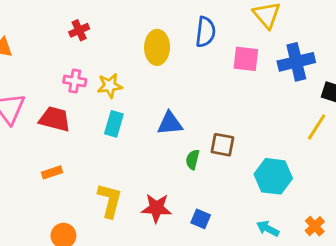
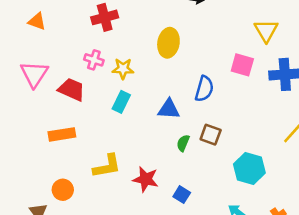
red cross: (79, 30) -> (105, 17), size x1.5
blue semicircle: (205, 32) -> (204, 89), moved
orange rectangle: (52, 172) -> (62, 134), size x1.5
yellow L-shape: (110, 200) -> (107, 166), turned 56

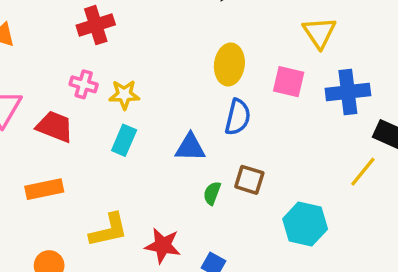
yellow ellipse: (168, 43) -> (229, 64), moved

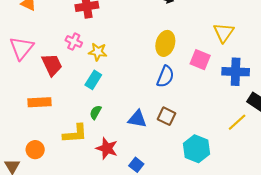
red trapezoid: (55, 127) -> (52, 65), turned 35
blue triangle: (190, 147) -> (137, 119), moved
green semicircle: (212, 193) -> (96, 112), moved

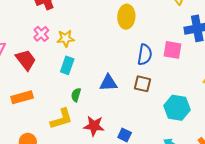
pink cross: (74, 42) -> (41, 34), turned 35
pink square: (200, 60) -> (172, 50), moved
blue semicircle: (165, 77) -> (145, 55), moved
blue triangle: (137, 119) -> (108, 83), moved

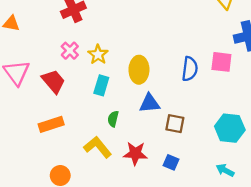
yellow ellipse: (126, 17) -> (139, 70), moved
yellow star: (66, 38) -> (98, 55), turned -30
brown square: (142, 84) -> (175, 124), moved
yellow L-shape: (61, 119) -> (98, 147), turned -110

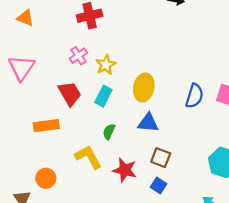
red trapezoid: (53, 81) -> (70, 94), moved
brown square: (175, 124) -> (161, 158), moved

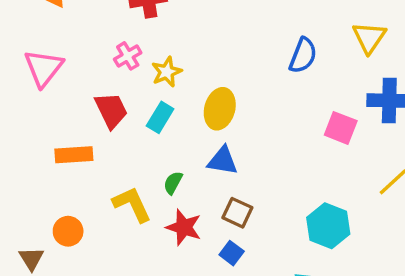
blue semicircle: (195, 96) -> (303, 55), moved
green semicircle: (109, 132) -> (173, 183), moved

